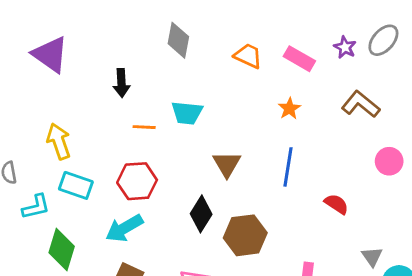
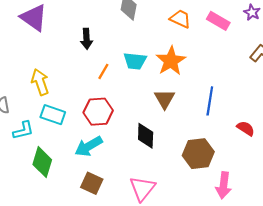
orange star: (289, 109) -> (171, 61), moved, size x1.8
orange line: (144, 127) -> (103, 71), turned -63
black diamond: (201, 214) -> (146, 136), turned -30
brown hexagon: (245, 235) -> (198, 154), moved

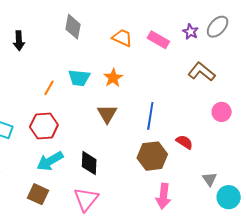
black arrow: (87, 39) -> (19, 41), moved
orange star: (171, 61) -> (113, 78), size x0.7
black diamond: (146, 136) -> (89, 163), moved
cyan arrow: (89, 146) -> (50, 161), moved
brown hexagon: (198, 154) -> (152, 156), moved

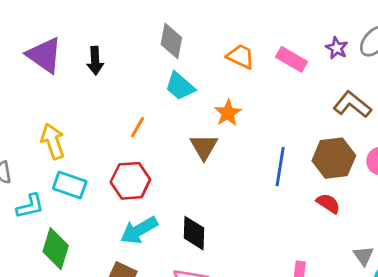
cyan trapezoid: (79, 78) -> (180, 86), moved, turned 35
brown triangle: (107, 114) -> (204, 147), moved
brown hexagon: (152, 156) -> (334, 158), moved

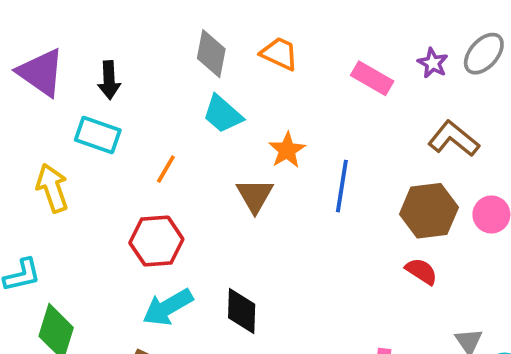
orange trapezoid: (241, 56) -> (279, 54), moved
blue line: (280, 167) -> (342, 186), moved
cyan rectangle: (70, 185) -> (98, 135), moved

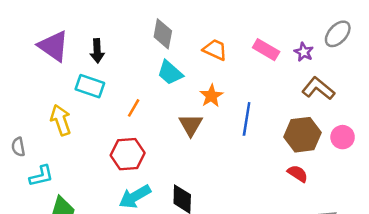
orange trapezoid: (279, 54) -> (215, 50), moved
purple star: (433, 63) -> (304, 52), moved

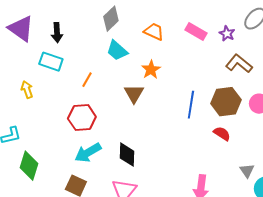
gray diamond: (163, 34) -> (111, 19), turned 35
blue line: (247, 119) -> (191, 105), moved
yellow arrow: (61, 120) -> (27, 90), size x0.7

